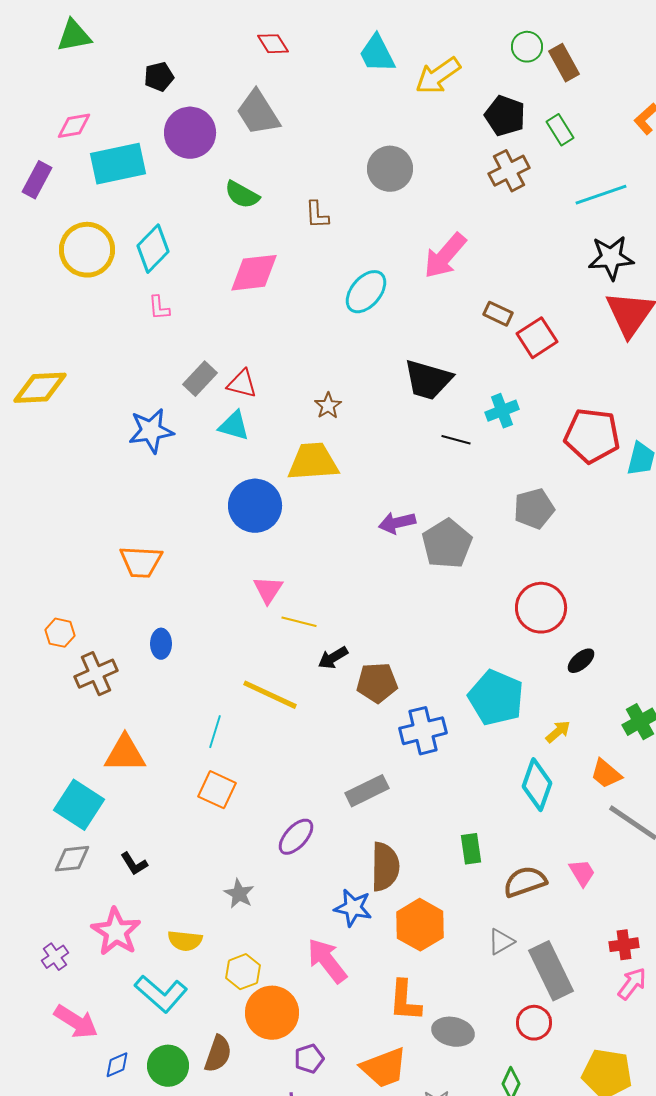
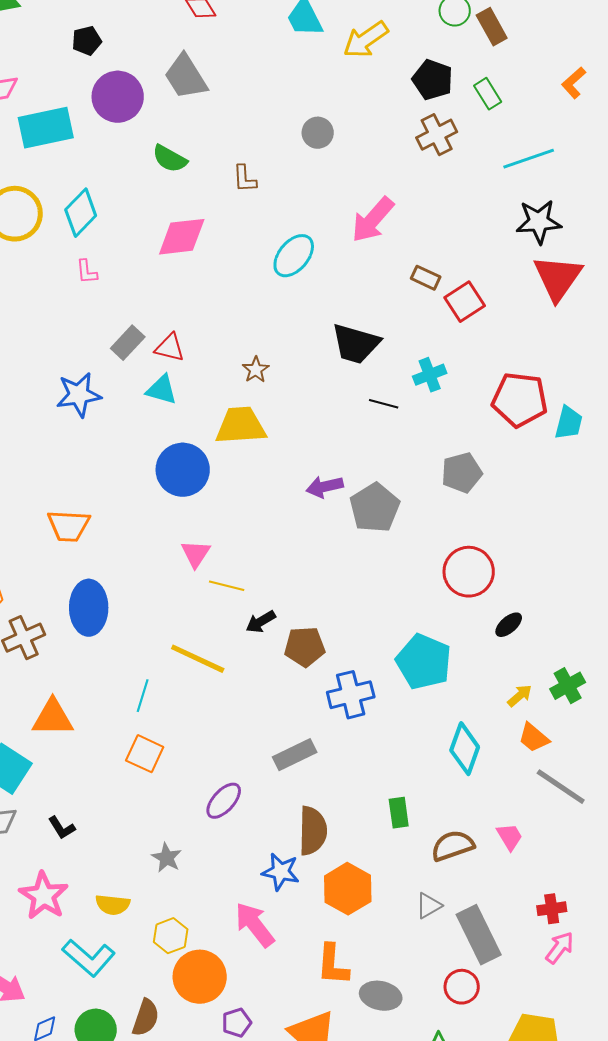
gray circle: (390, 169) -> (318, 133), size x0.7
blue ellipse: (161, 644) -> (89, 608), size x1.8
yellow arrow: (558, 732) -> (520, 696), moved

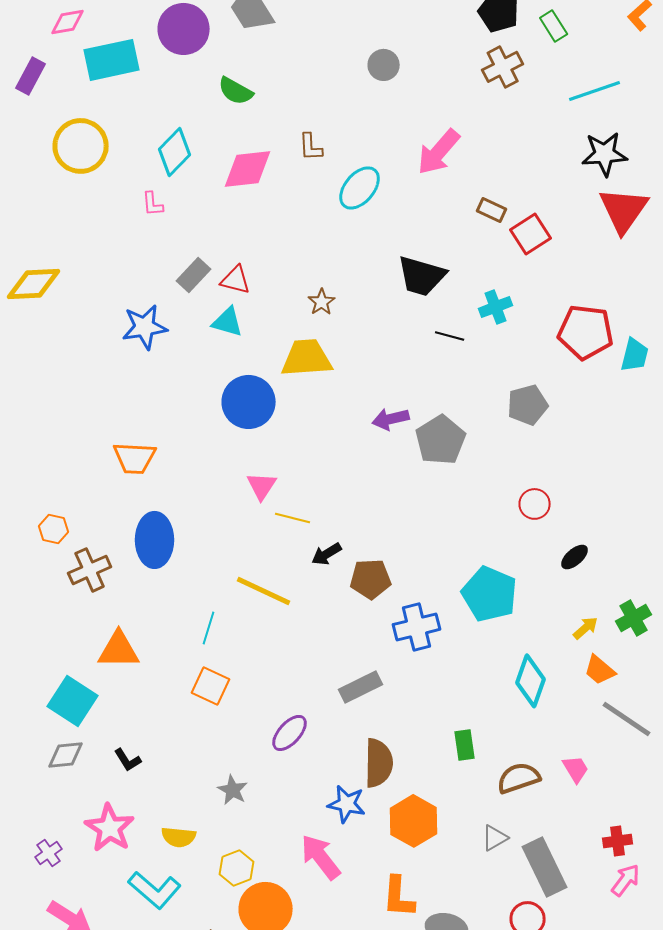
brown L-shape: (245, 179) -> (311, 147), moved
cyan diamond: (81, 213) -> (175, 152), moved
red circle: (469, 572) -> (535, 504), size x0.6

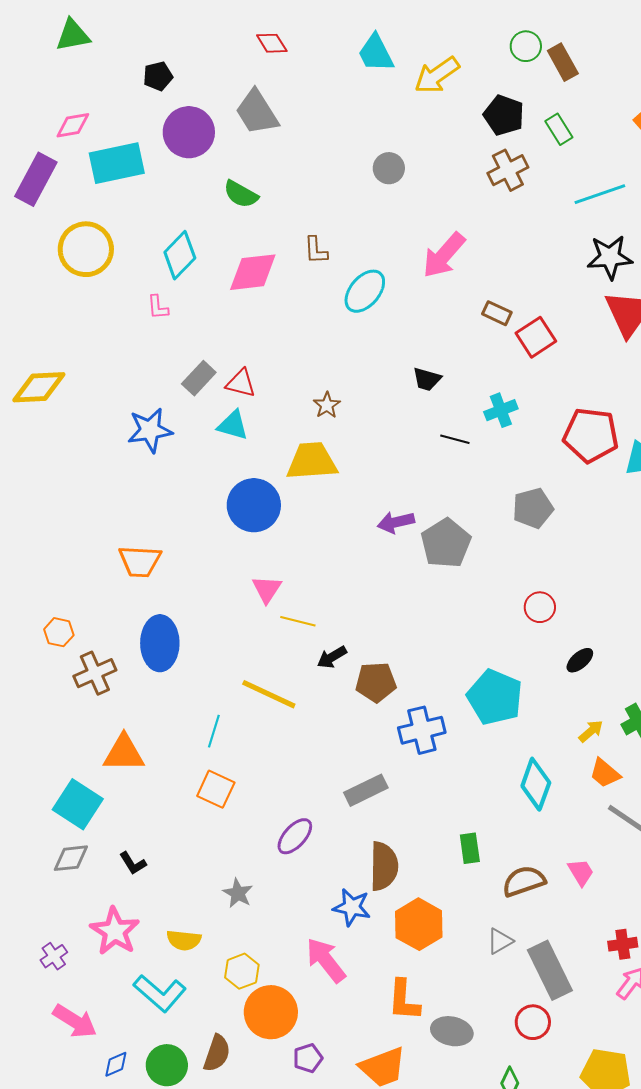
purple rectangle: (31, 76) -> (36, 179), size x1.4
black trapezoid: (422, 276) -> (427, 379), size x0.6

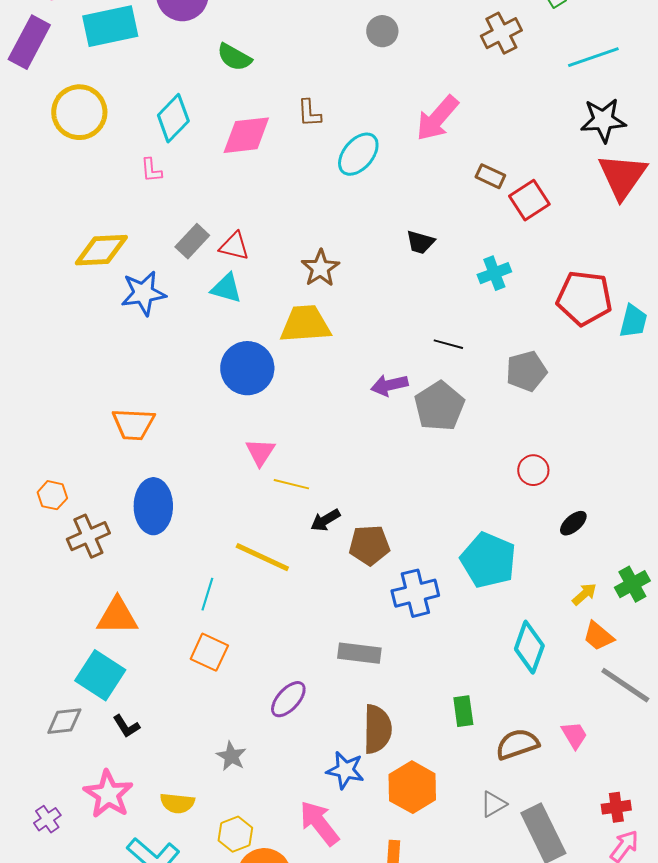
yellow diamond: (39, 387) -> (101, 250), moved
brown star: (327, 405) -> (320, 268), size x1.4
black line: (455, 439) -> (448, 344), moved
gray rectangle: (366, 790) -> (359, 653), turned 33
cyan square: (78, 804) -> (100, 675), moved

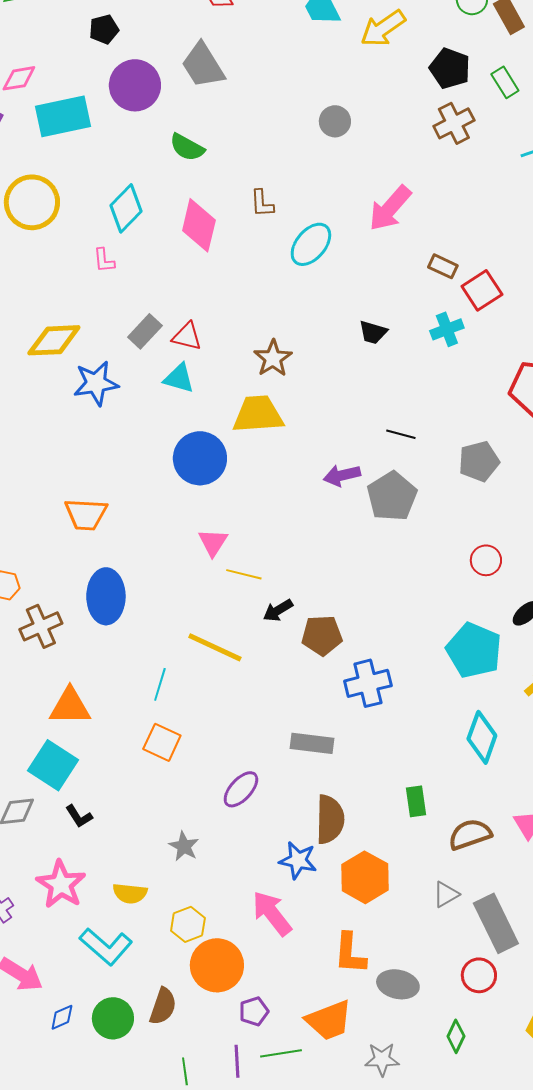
pink diamond: (246, 135) -> (199, 225), turned -70
cyan cross: (494, 273) -> (447, 329), moved
cyan pentagon: (488, 560) -> (474, 650), moved

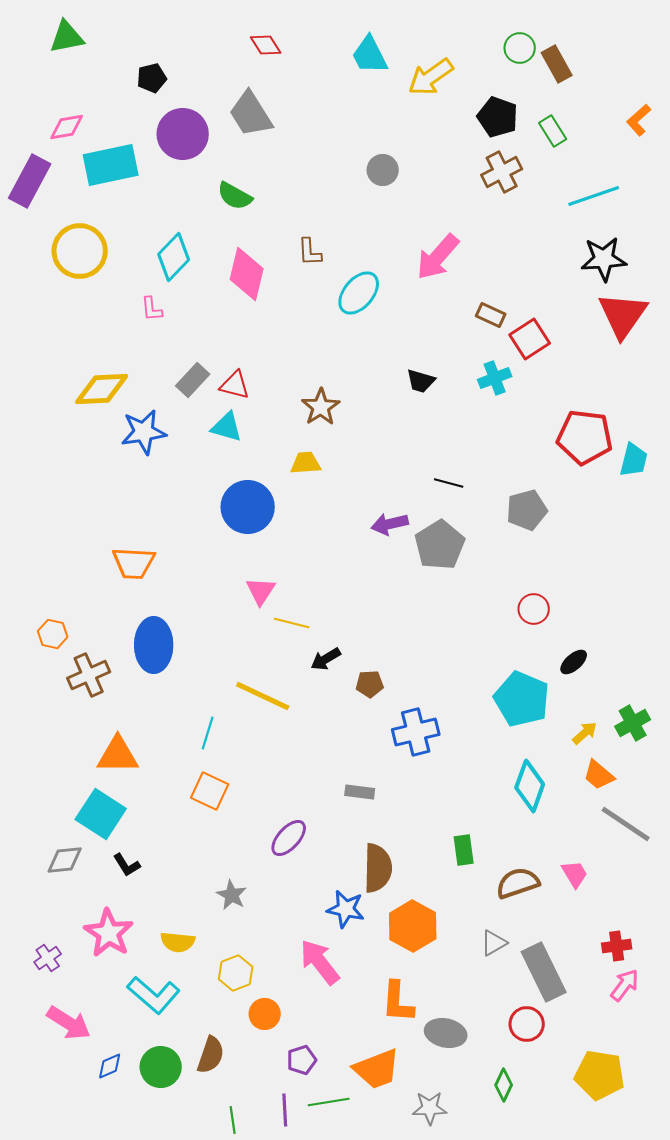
yellow trapezoid: (258, 414) -> (306, 463), size x0.6
brown pentagon: (322, 635) -> (370, 684), size x0.7
gray rectangle: (312, 743) -> (360, 792), size x0.7
orange circle: (217, 965) -> (265, 1014), size x0.6

